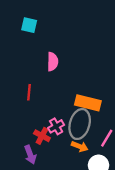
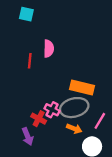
red line: (29, 92) -> (30, 61), moved
gray ellipse: (80, 124) -> (74, 108), turned 60
pink cross: (56, 126) -> (52, 110), turned -32

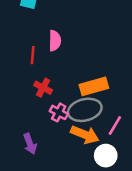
orange rectangle: (82, 88) -> (94, 86), turned -30
red cross: (39, 119) -> (43, 88), moved
orange arrow: (74, 129) -> (85, 135), size x1.5

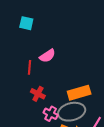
pink semicircle: (55, 41) -> (47, 56), turned 56

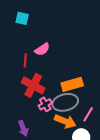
red cross: (38, 94) -> (33, 85), size x1.6
pink cross: (51, 114) -> (45, 104), turned 32

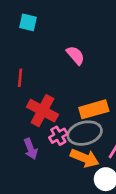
pink semicircle: (42, 49) -> (75, 55), moved, turned -98
red line: (25, 60) -> (20, 78), moved
purple arrow: (23, 128) -> (31, 149), moved

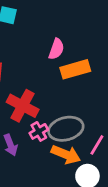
pink semicircle: (75, 55) -> (56, 49), turned 60
orange rectangle: (94, 109) -> (75, 69), moved

